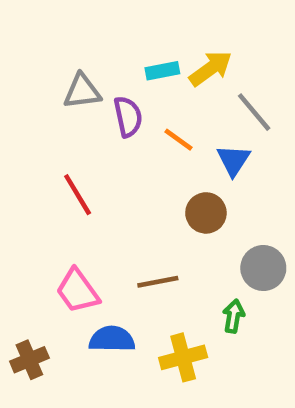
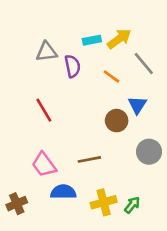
orange line: (178, 140) -> (111, 76), moved
blue triangle: (233, 160) -> (137, 105), moved
green arrow: (233, 316) -> (132, 205), moved, turned 30

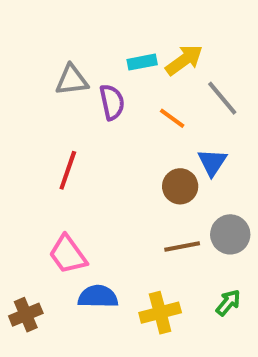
red line: (44, 110) -> (68, 170), turned 50
brown line: (89, 159) -> (182, 246), moved
green arrow: (132, 205) -> (228, 303), moved

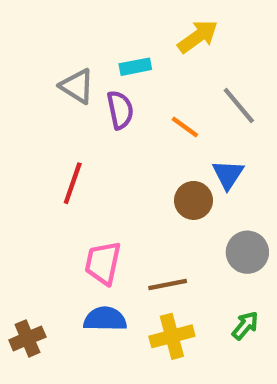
yellow arrow: (184, 60) -> (198, 37), moved
cyan rectangle: (142, 62) -> (135, 67), moved
gray triangle: (72, 80) -> (77, 86), turned 39
brown line: (182, 246) -> (168, 285), moved
pink trapezoid: (68, 254) -> (103, 263), moved, turned 48

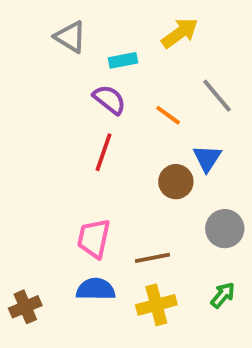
gray triangle: (77, 86) -> (70, 37), moved
purple semicircle: (120, 110) -> (109, 100), turned -40
red line: (73, 183) -> (104, 152), moved

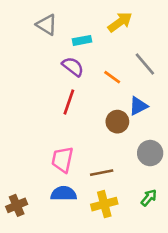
blue triangle: (207, 158) -> (138, 106), turned 30

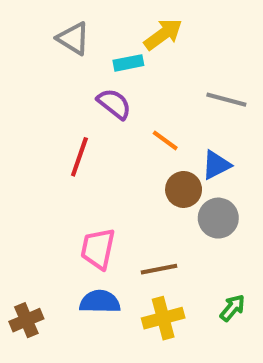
yellow arrow: (120, 22) -> (163, 34), moved
gray line: (145, 64) -> (226, 100), turned -35
orange line: (112, 77) -> (165, 140), moved
red line: (69, 102) -> (79, 157), moved
gray circle: (150, 153) -> (218, 218), moved

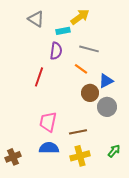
gray line: (226, 100) -> (89, 49), moved
purple semicircle: (114, 104) -> (56, 51), turned 60

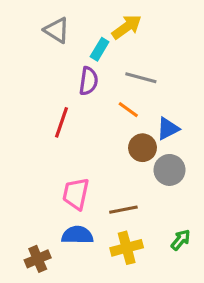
cyan rectangle: (63, 31) -> (100, 49), turned -48
brown cross: (13, 157) -> (38, 259), moved

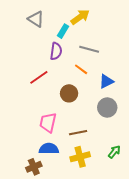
red line: (61, 122) -> (39, 77), turned 36
brown circle: (143, 148) -> (69, 93), moved
brown cross: (38, 259) -> (34, 167), moved

